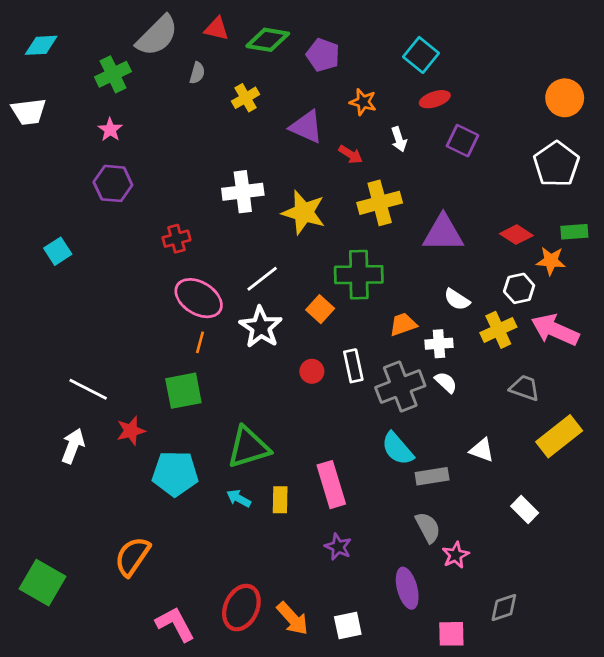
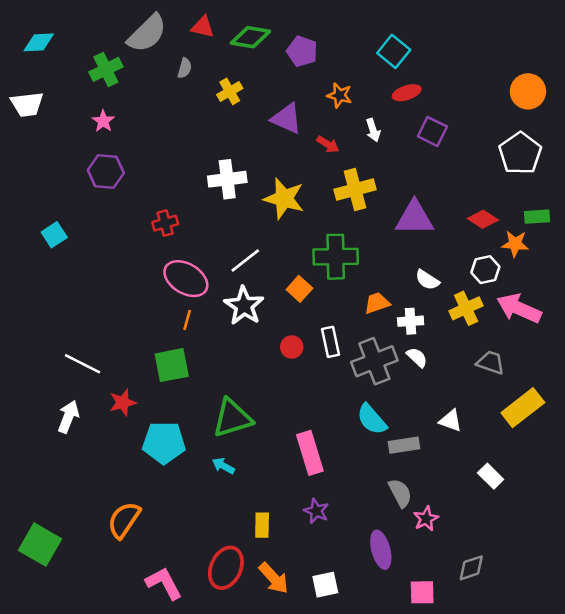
yellow rectangle: (280, 500) -> (262, 525), moved

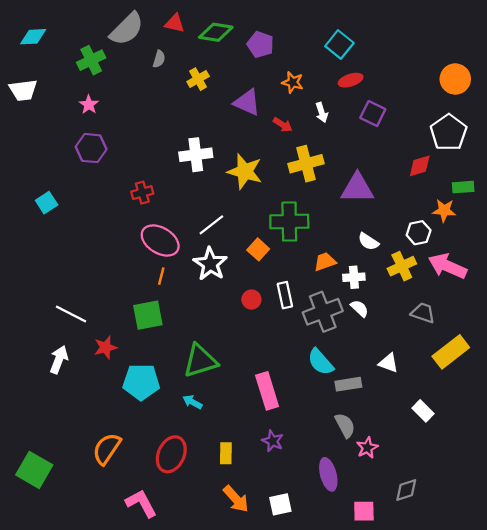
red diamond: (483, 219) -> (420, 166), moved, turned -50
red ellipse: (226, 568) -> (171, 454), moved

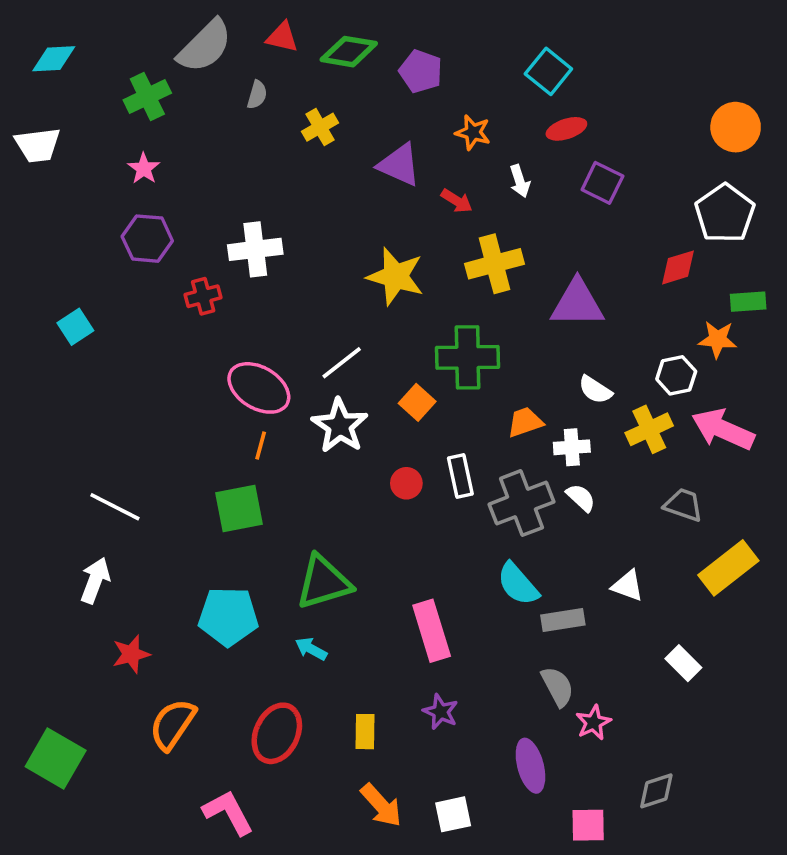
white cross: (196, 155) -> (255, 249), moved
red cross: (142, 193) -> (203, 296), moved
red star: (106, 347) -> (131, 654), moved

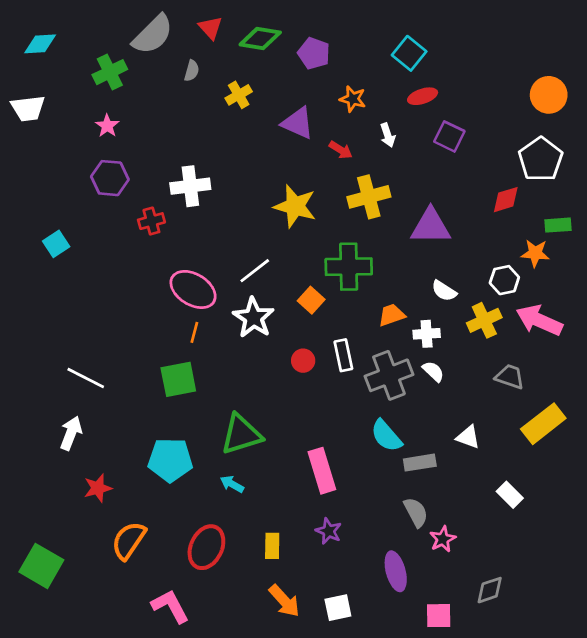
red triangle: (282, 37) -> (210, 28), turned 35

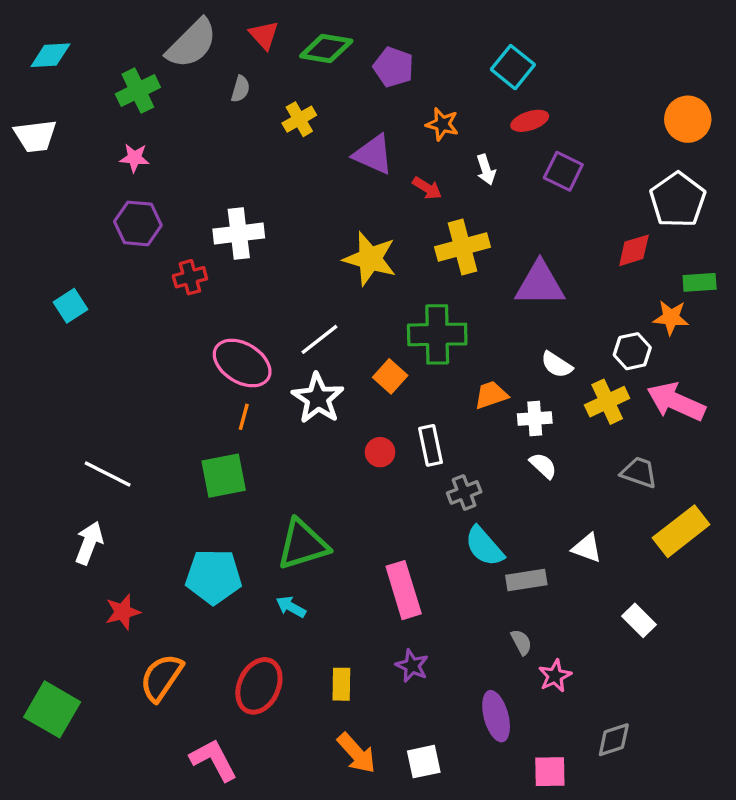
pink star: (107, 126) -> (134, 158), turned -30
gray cross: (389, 375) -> (464, 492), moved, size x0.6
gray semicircle: (416, 512) -> (521, 642), size x0.7

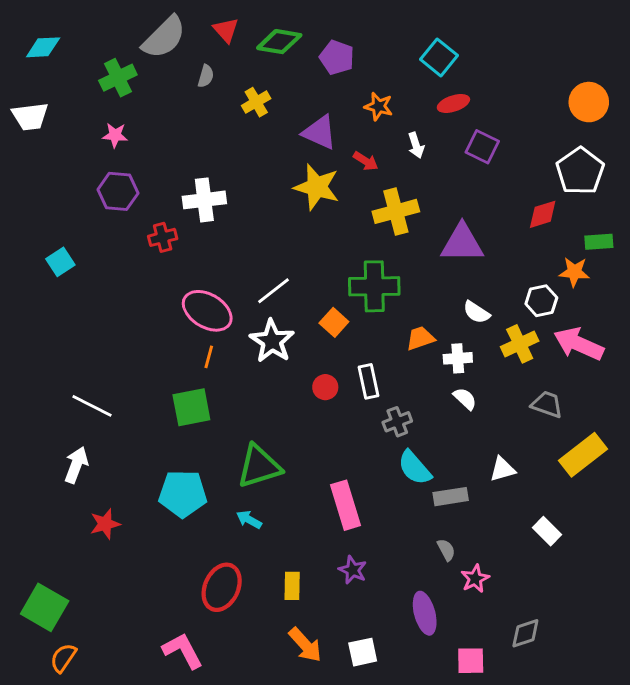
yellow star: (370, 259) -> (317, 187), moved
white triangle: (587, 548) -> (502, 469), turned -36
orange semicircle: (161, 677) -> (63, 658), moved, size x0.7

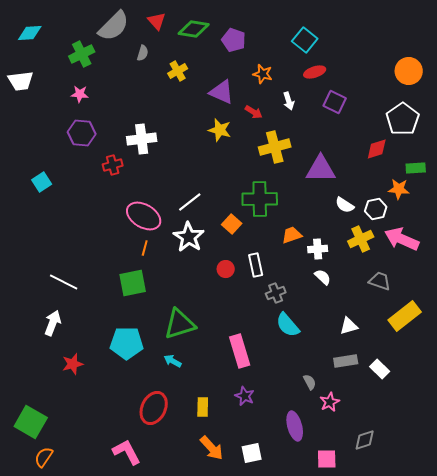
yellow star: (317, 187) -> (220, 130), size x0.7
white semicircle: (476, 312) -> (345, 205), moved
gray rectangle: (451, 497) -> (346, 361), moved

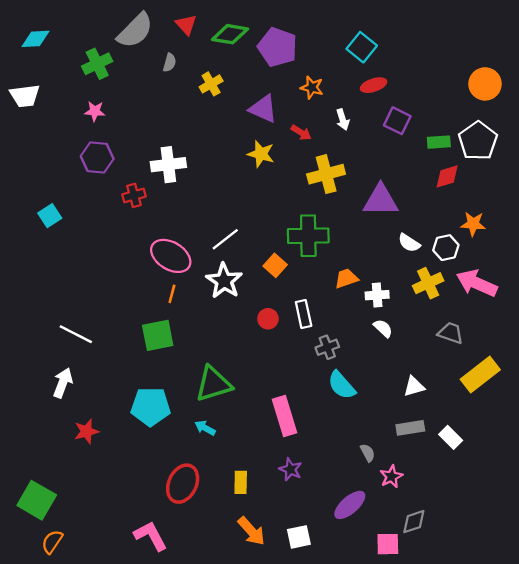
purple pentagon: (234, 40) -> (277, 47), size x1.4
green rectangle: (416, 168) -> (439, 142), moved
purple ellipse: (295, 426) -> (350, 505), turned 64
gray diamond: (365, 440) -> (414, 522), moved

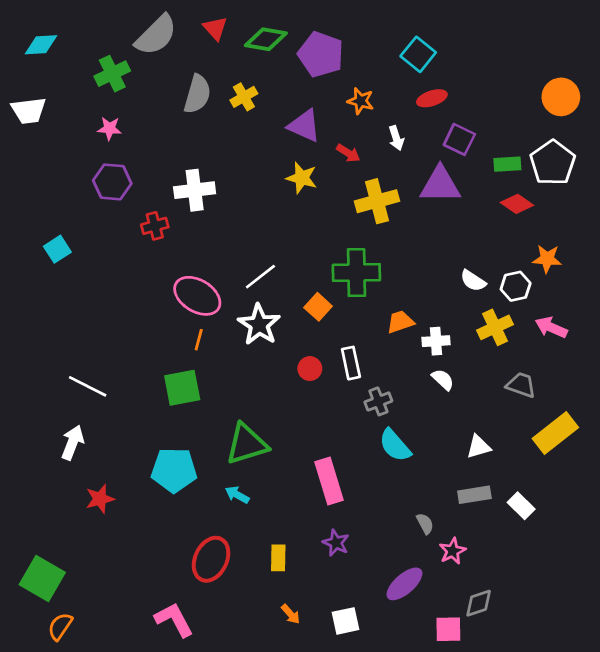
gray semicircle: (170, 63) -> (197, 94), moved, size x1.8
red diamond: (447, 176) -> (517, 204), turned 52
purple triangle: (381, 200) -> (440, 185), moved
pink arrow: (477, 283) -> (551, 327), size x0.7
orange arrow: (251, 531) -> (291, 614), size x0.6

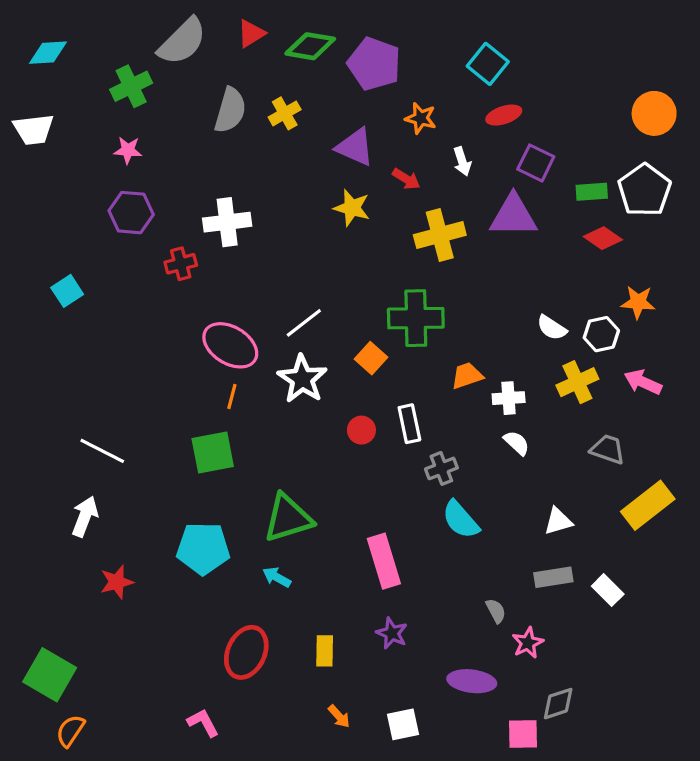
red triangle: (215, 28) -> (251, 33), turned 40
purple ellipse: (404, 584) -> (472, 681), turned 48
pink L-shape: (174, 620) -> (203, 723), size x0.7

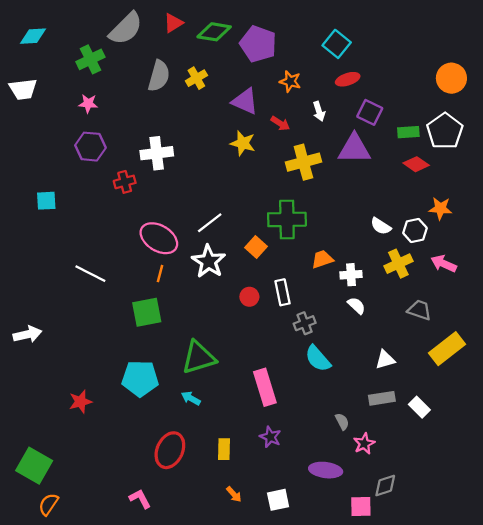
cyan square: (67, 291) -> (46, 201), turned 30
white line: (102, 451) -> (90, 274), moved
white arrow: (85, 516) -> (27, 334), moved, turned 56

